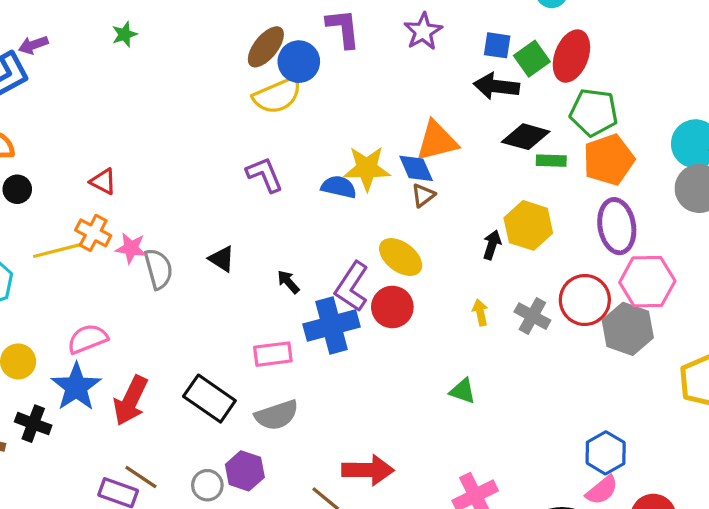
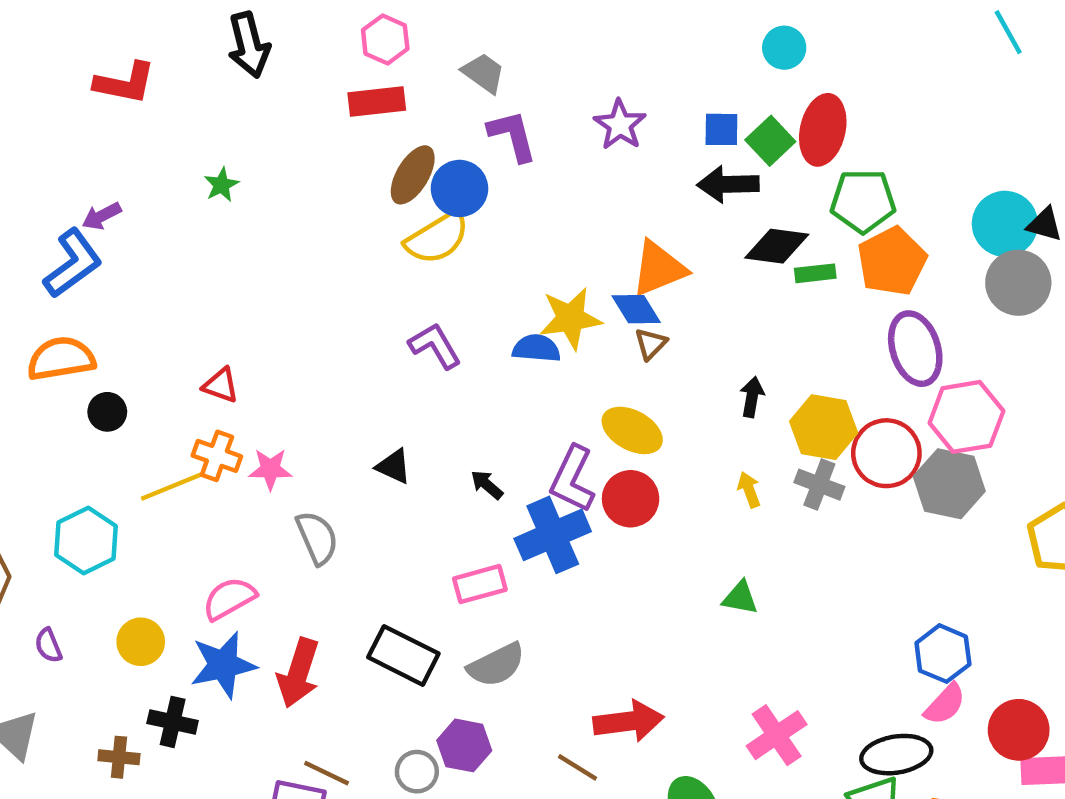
yellow hexagon: (528, 225) -> (824, 427), moved
gray semicircle: (158, 269) -> (317, 538), moved
blue star: (76, 387) -> (223, 665), turned 30

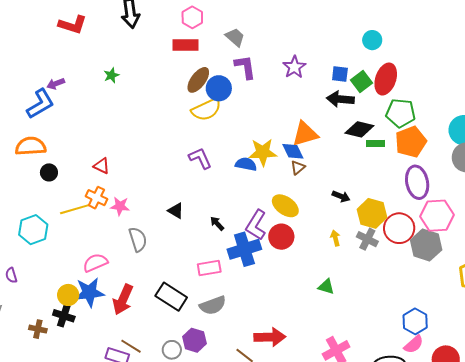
black arrow: (752, 397) -> (341, 196), turned 96
yellow circle: (141, 642) -> (68, 295), moved

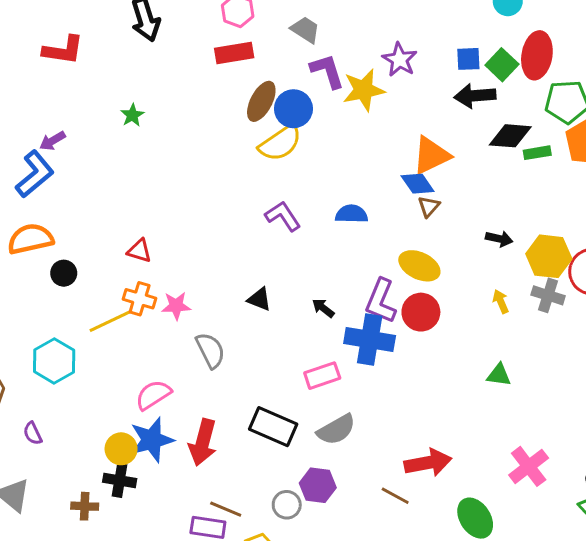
yellow star: (263, 152) -> (364, 90), moved
blue cross: (244, 249) -> (370, 340), turned 36

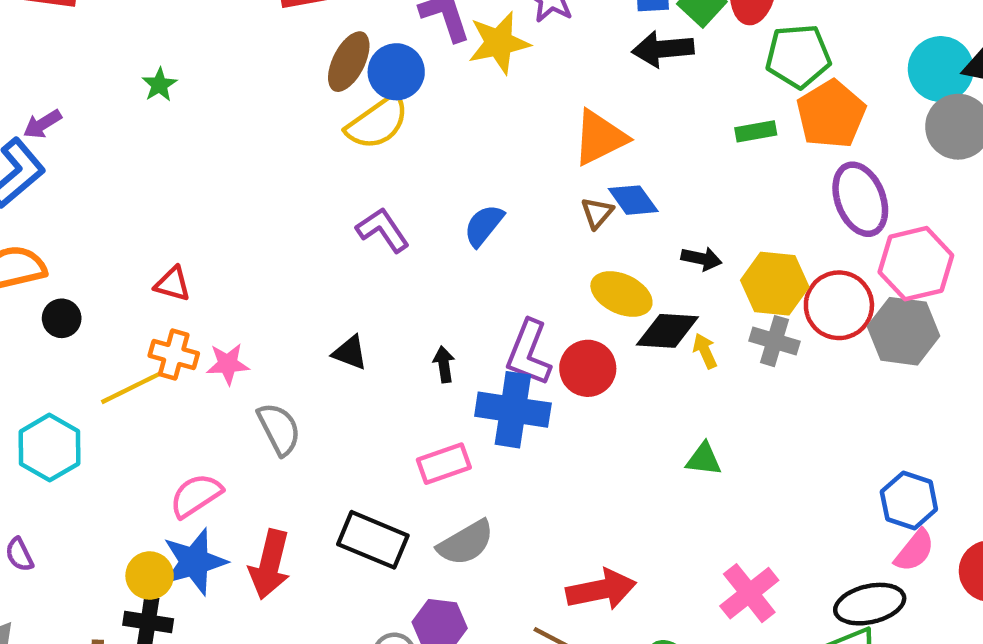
black diamond: (510, 136) -> (667, 331), moved
blue diamond: (418, 184) -> (633, 200), moved
blue semicircle: (352, 214) -> (484, 225), turned -52
yellow ellipse: (419, 266) -> (621, 294), moved
black arrow: (323, 308) -> (444, 364), turned 45

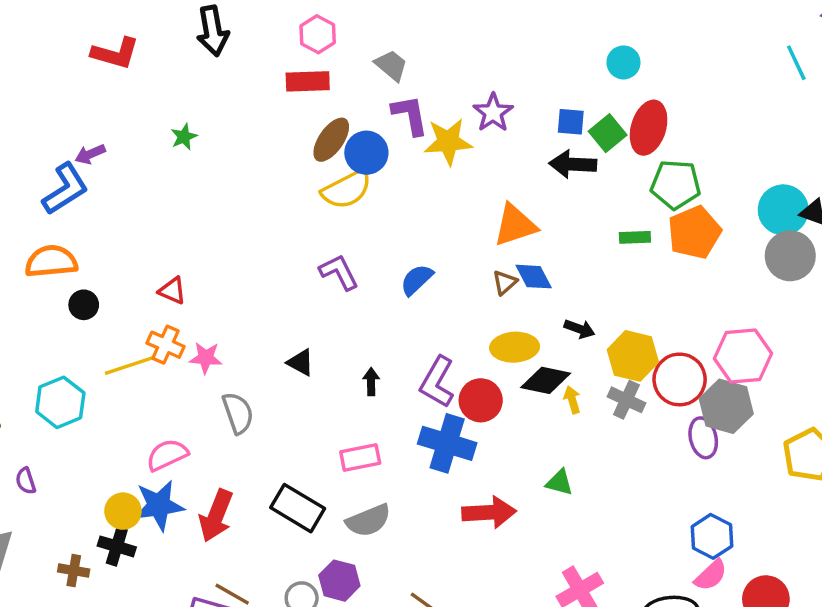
purple ellipse: (860, 199) -> (703, 438), moved, size x0.7
yellow ellipse: (621, 294) -> (515, 347), turned -36
blue cross: (513, 410) -> (447, 443), moved
red arrow: (601, 590) -> (489, 512), moved

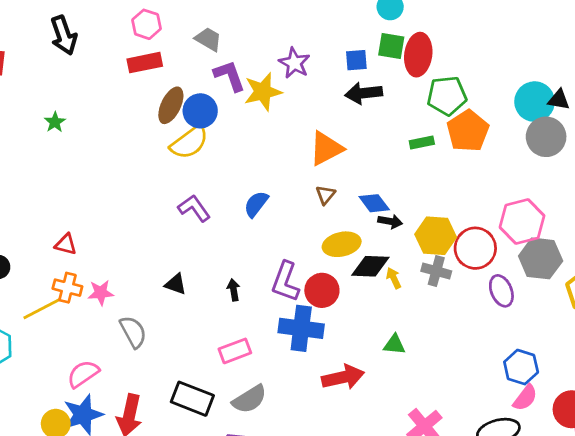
green square: (608, 133) -> (391, 46), moved, turned -32
blue diamond: (534, 277) -> (374, 203), moved
gray hexagon: (726, 406) -> (541, 258), moved

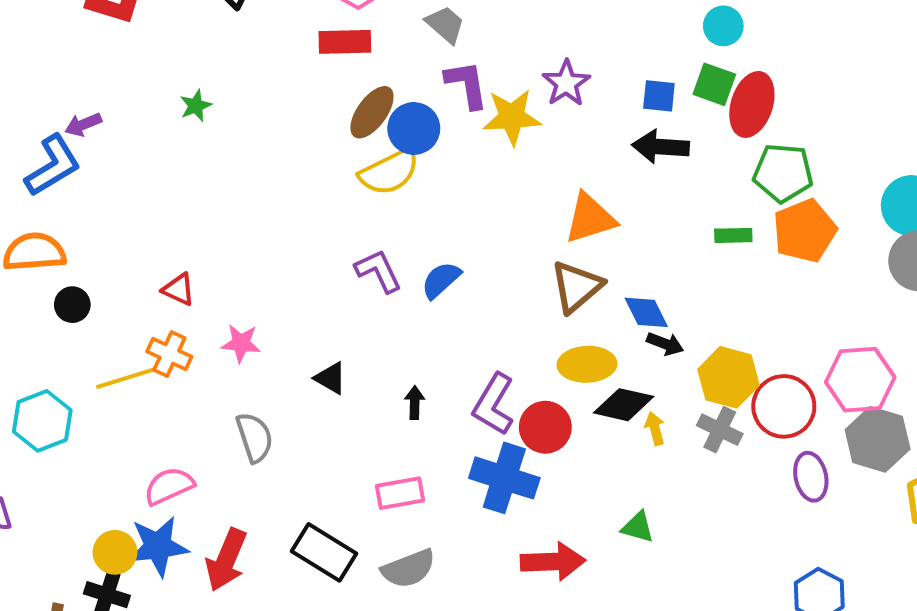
brown triangle: (326, 195) -> (577, 287), size x1.8
blue semicircle: (256, 204) -> (441, 280), moved
pink star: (101, 293) -> (241, 343), moved

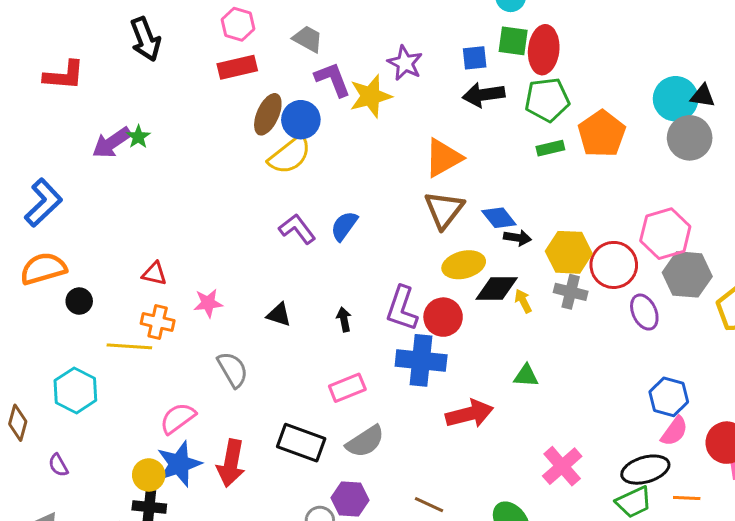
purple arrow: (83, 125) -> (112, 143), moved, size x1.5
green pentagon: (783, 173) -> (547, 100), moved
yellow line: (126, 378) -> (129, 346), turned 33

